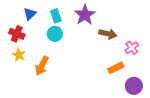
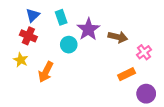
purple star: (85, 15) -> (88, 29), moved
red cross: (17, 34) -> (28, 36), moved
cyan circle: (55, 34) -> (69, 45), moved

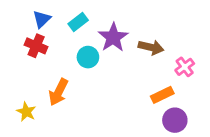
cyan rectangle: (61, 17) -> (78, 22), turned 72
yellow star: (21, 60) -> (26, 112), moved
purple circle: (146, 94) -> (175, 120), moved

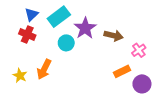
cyan rectangle: (78, 22) -> (59, 17), size x1.5
yellow star: (26, 112) -> (20, 76), moved
purple circle: (175, 120) -> (142, 84), moved

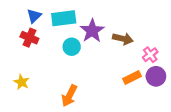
cyan rectangle: (59, 17) -> (64, 18), turned 30
orange arrow: (44, 69) -> (69, 96), moved
purple circle: (142, 84) -> (156, 76), moved

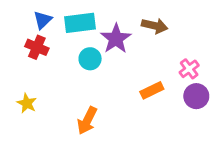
brown arrow: (123, 39) -> (155, 26), moved
orange rectangle: (132, 77) -> (152, 90), moved

